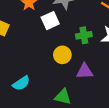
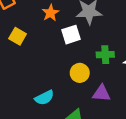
cyan semicircle: (21, 83) -> (44, 98), moved

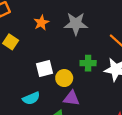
white square: (71, 35) -> (44, 69), moved
purple triangle: (101, 93) -> (71, 98), moved

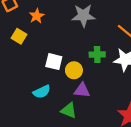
orange star: (41, 23) -> (37, 16), moved
white square: (44, 69) -> (54, 62), turned 30

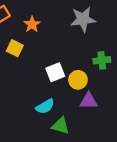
white square: (54, 62) -> (55, 72), turned -30
green triangle: (69, 110) -> (61, 126), moved

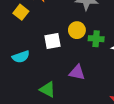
yellow circle: (78, 80) -> (77, 30), moved
cyan semicircle: (45, 106) -> (21, 57), moved

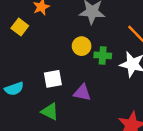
white square: (52, 41) -> (53, 79), moved
cyan semicircle: (21, 57) -> (14, 89), moved

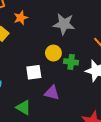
white square: (53, 79) -> (34, 72), moved

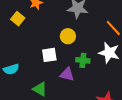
green cross: (71, 62) -> (83, 60), moved

